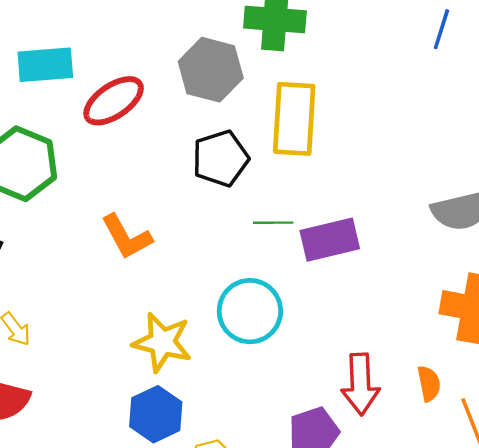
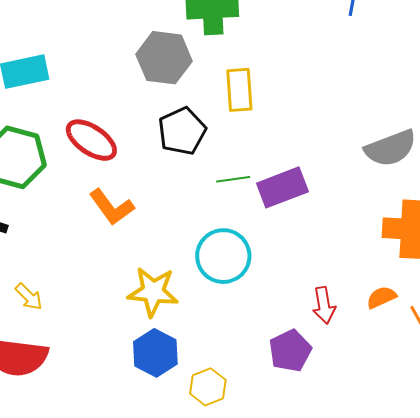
red ellipse: (114, 101) -> (91, 140), moved, turned 76
yellow rectangle: (294, 119) -> (239, 90), size x0.7
red arrow: (360, 384) -> (324, 305), size x0.7
orange semicircle: (429, 384) -> (381, 297), turned -96

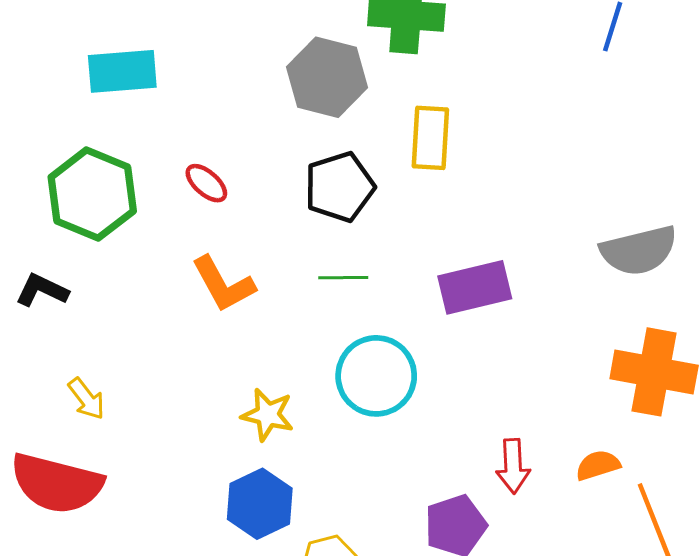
red ellipse: (91, 140) -> (206, 183), size x0.6
green line: (233, 179) -> (343, 278), moved
yellow star: (153, 292) -> (268, 415), size x0.7

